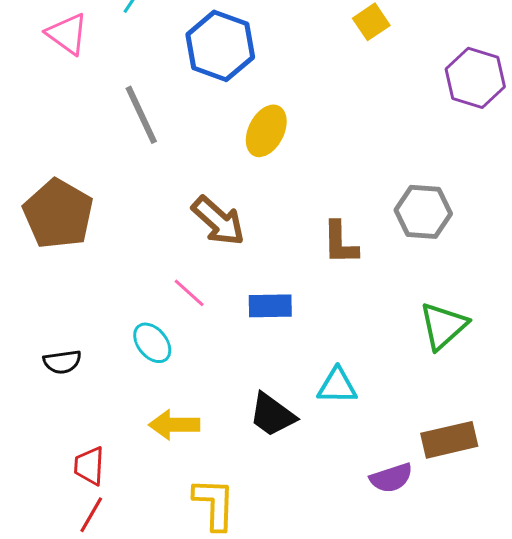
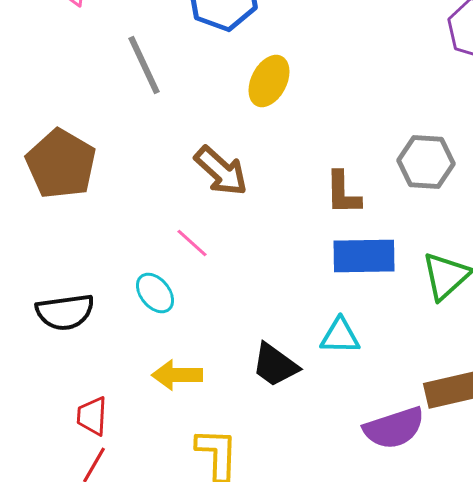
blue rectangle: (270, 306) -> (364, 256), moved, size x1.4
black semicircle: (62, 362) -> (65, 312), size x1.5
purple semicircle: (391, 478) -> (394, 428), size x1.4

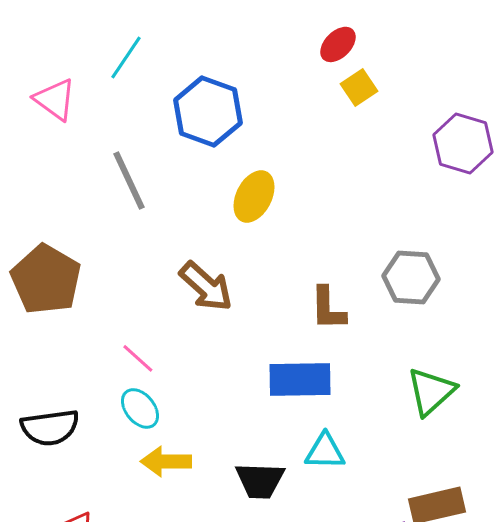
pink line: (192, 243) -> (138, 358), moved
blue rectangle: (364, 256) -> (300, 379), moved
black trapezoid: (275, 365) -> (260, 480), turned -34
yellow arrow: (177, 375) -> (166, 461), moved

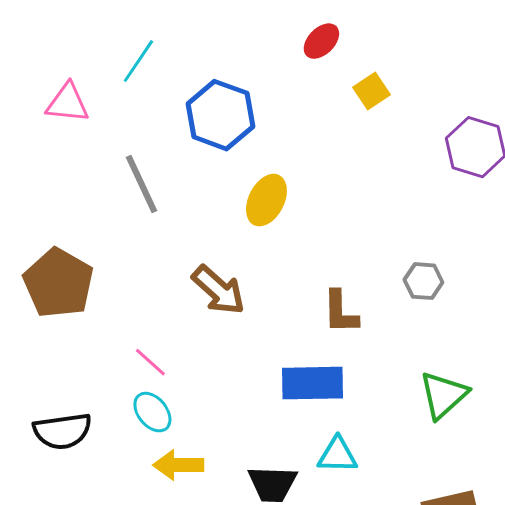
red ellipse: (338, 44) -> (321, 41), moved
pink triangle: (55, 99) -> (67, 103), turned -30
gray hexagon: (411, 277) -> (423, 281), size x0.7

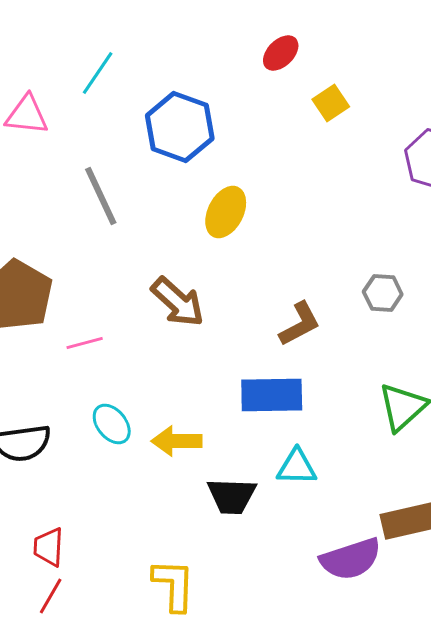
brown L-shape: (340, 312) -> (300, 324), turned -117
pink line: (150, 362) -> (85, 343), moved, turned -57
yellow arrow: (178, 465) -> (177, 441), moved

